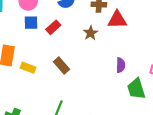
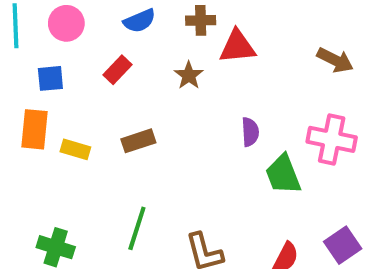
blue square: (31, 23) -> (50, 78), moved
brown rectangle: (62, 66) -> (138, 141), turned -63

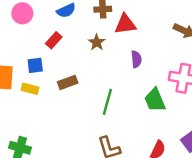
blue square: (50, 78) -> (35, 65), moved
purple semicircle: (250, 132) -> (136, 59), moved
green line: (137, 228) -> (107, 102), moved

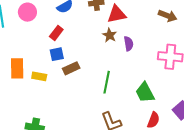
brown star: (97, 42) -> (110, 35), moved
blue square: (35, 65) -> (57, 54), moved
green trapezoid: (155, 100) -> (145, 93), moved

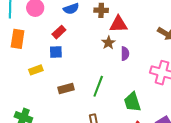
orange rectangle: (17, 68) -> (18, 39), moved
brown rectangle: (71, 68) -> (66, 89), moved
yellow rectangle: (39, 76) -> (36, 70), turned -40

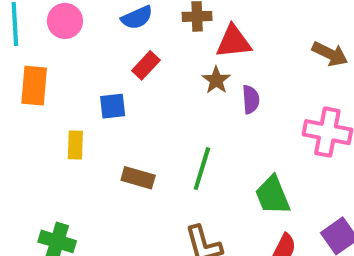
red rectangle: (59, 32) -> (146, 65), moved
yellow rectangle: (36, 70) -> (75, 145), turned -64
brown rectangle: (66, 89) -> (138, 178), turned 35

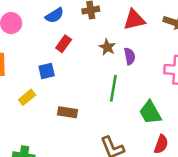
red triangle: (234, 42) -> (134, 20), moved
yellow rectangle: (75, 145) -> (27, 97), turned 56
green line: (202, 169) -> (113, 88), moved

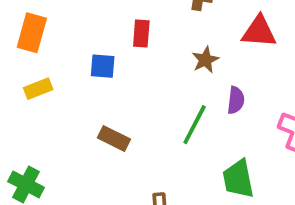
red rectangle: (64, 44) -> (141, 33), turned -49
purple semicircle: (130, 56) -> (236, 100), moved
yellow rectangle: (27, 97) -> (38, 89), moved

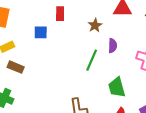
brown rectangle: (114, 138) -> (16, 67), moved

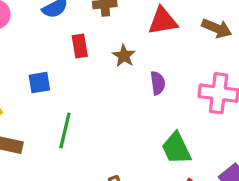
red rectangle: (60, 14) -> (80, 46), moved
green line: (92, 60) -> (65, 131), moved

